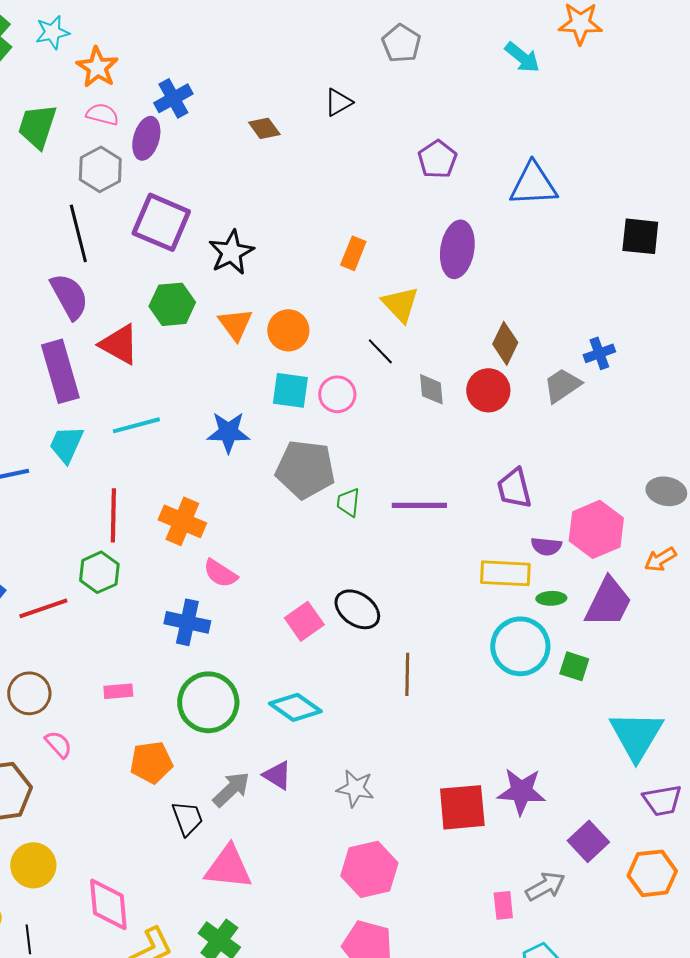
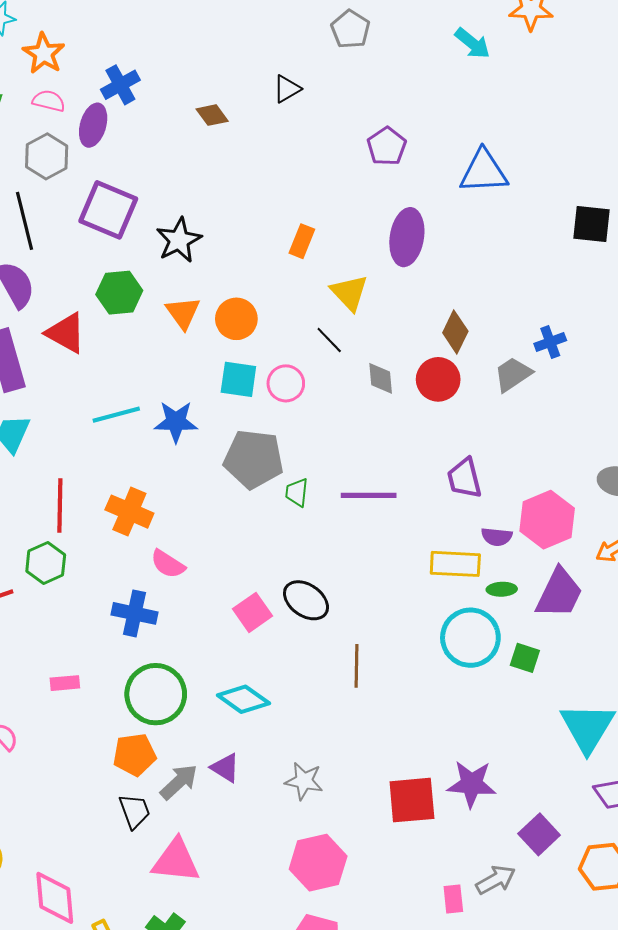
cyan line: (136, 425) -> (116, 415), moved
orange pentagon: (151, 762) -> (134, 755), moved

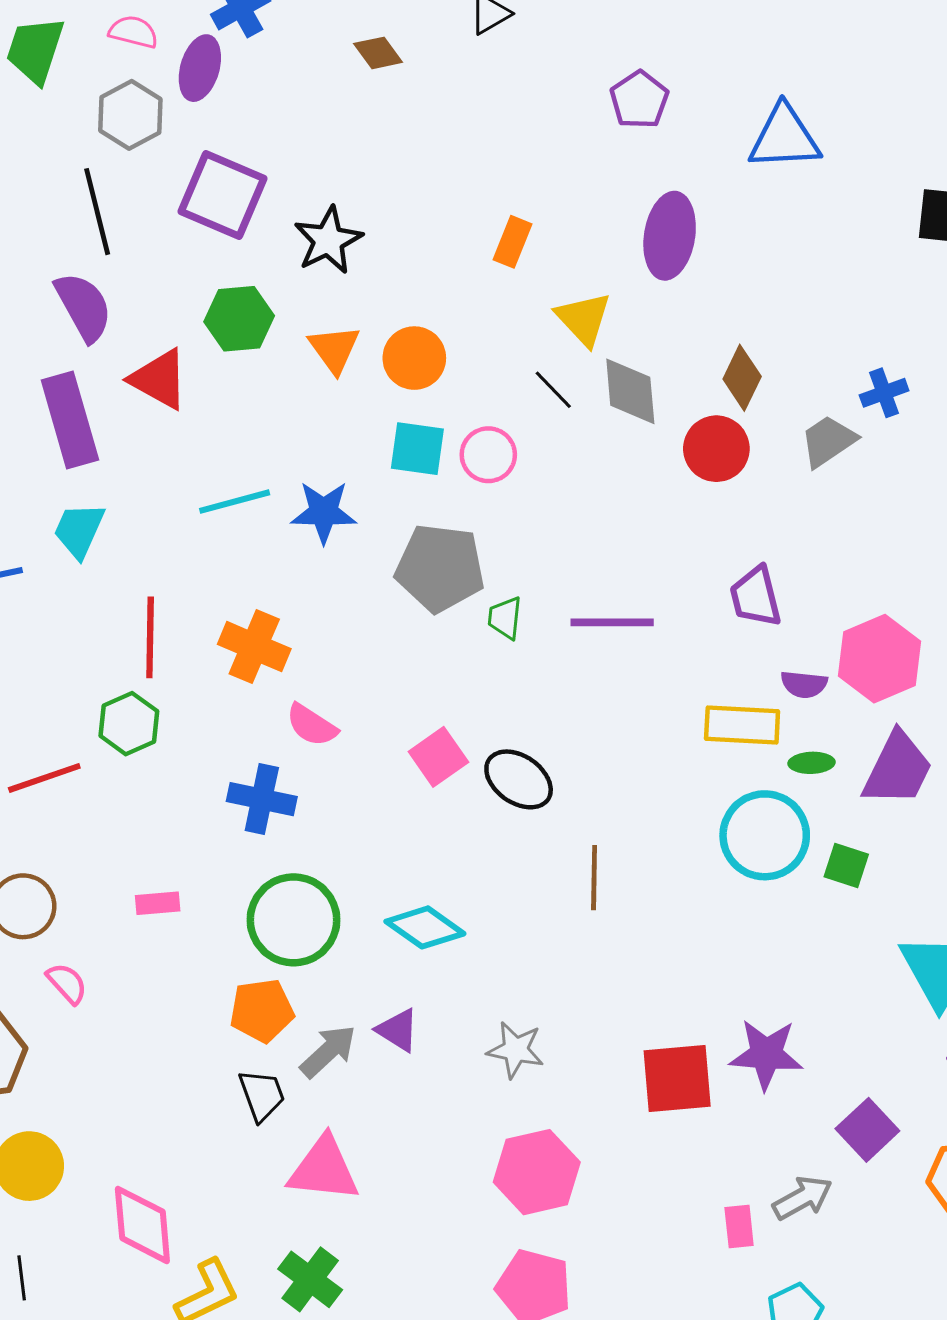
gray diamond: (381, 378) -> (630, 391), moved, size x1.4
pink square: (253, 612) -> (438, 757), moved

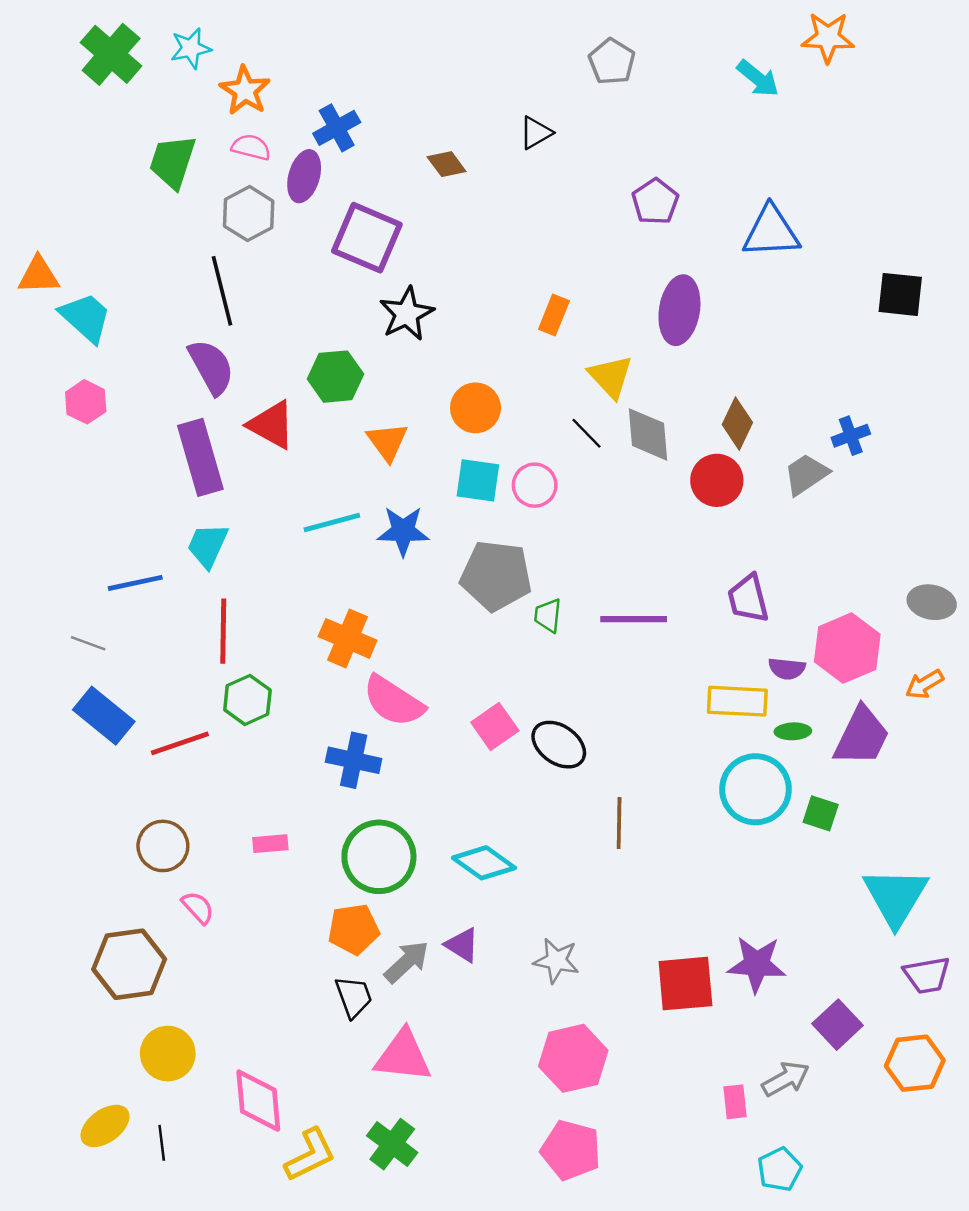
purple square: (223, 195) -> (367, 238), moved
orange triangle: (334, 349) -> (387, 442), moved
red line: (150, 637) -> (223, 631), moved
pink semicircle: (312, 725) -> (393, 701), size x1.5

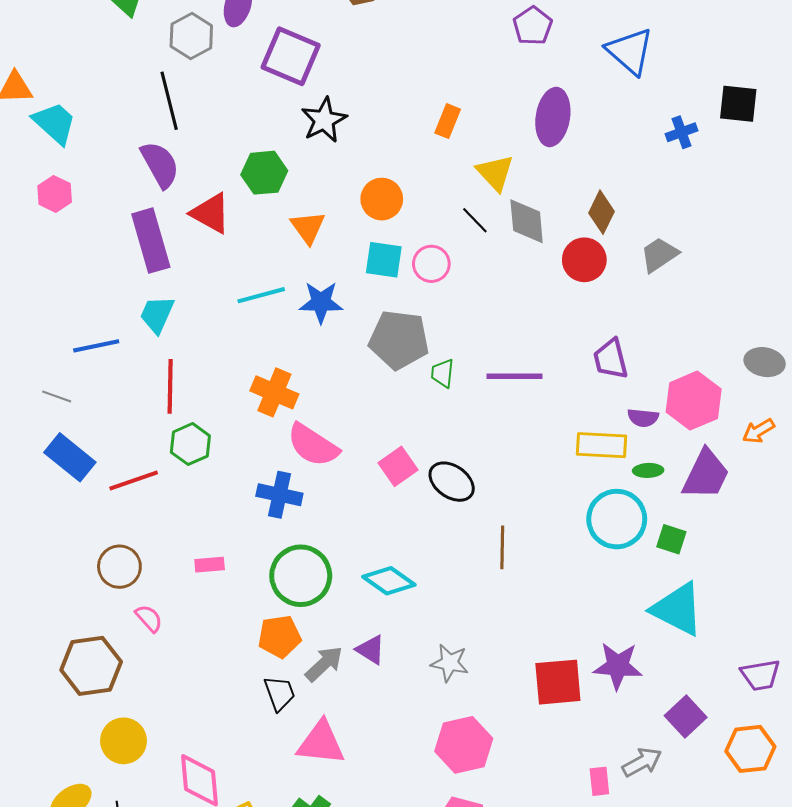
blue triangle: (771, 232) -> (630, 51), turned 44
blue cross: (851, 436) -> (682, 132), moved
cyan triangle: (895, 897) -> (677, 609), moved, turned -34

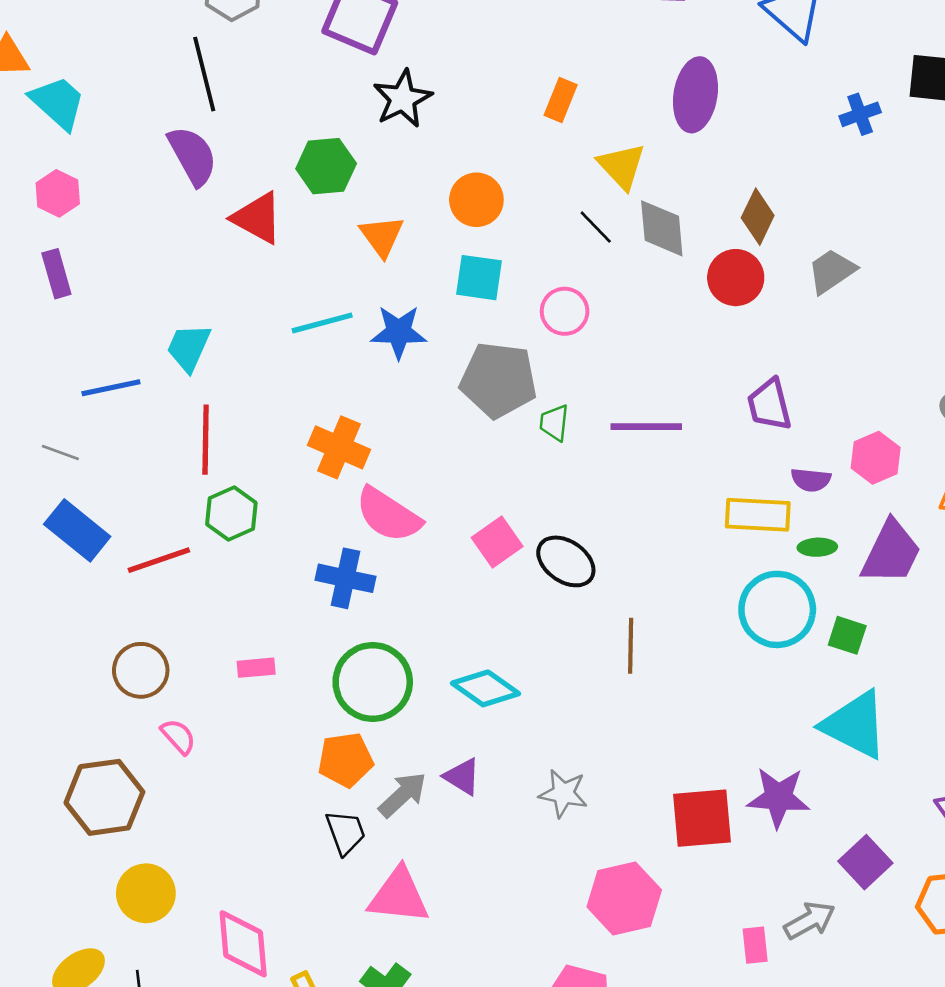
purple rectangle: (151, 241) -> (56, 274), moved, size x0.6
pink circle: (431, 264) -> (565, 311), moved
pink hexagon: (694, 401) -> (876, 458), size x0.7
pink hexagon: (464, 745) -> (624, 898), moved

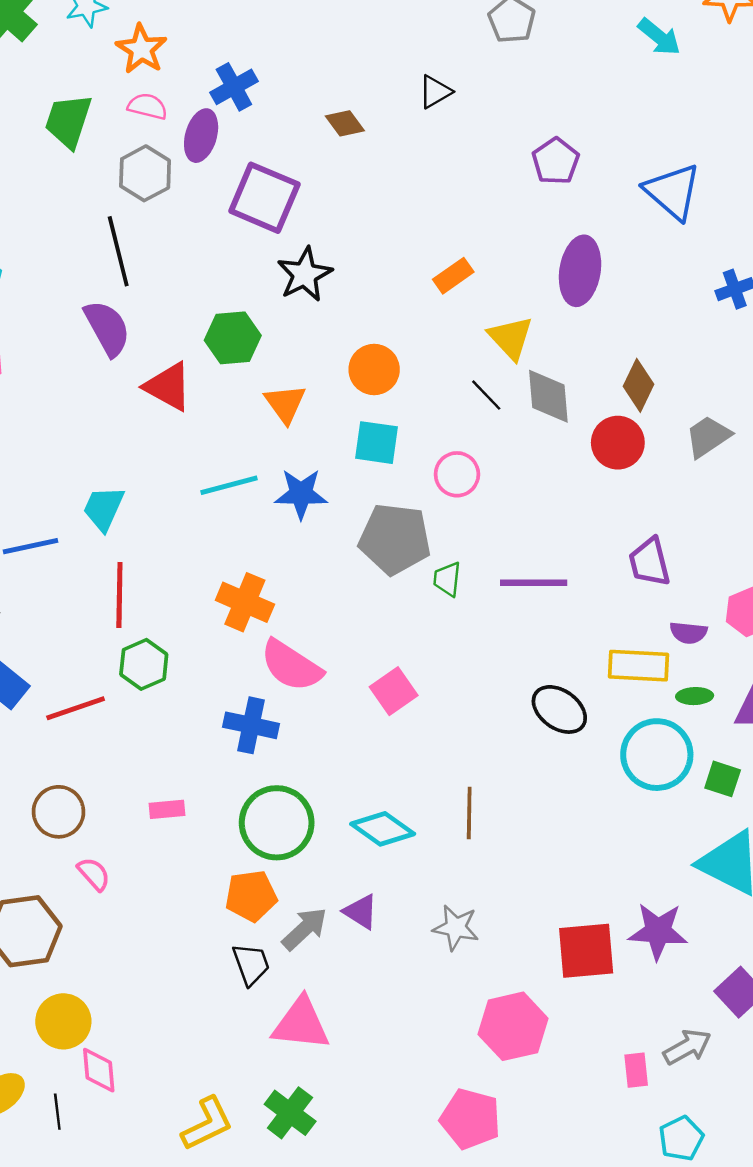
orange rectangle: (561, 100) -> (453, 276), turned 33
black ellipse: (566, 561) -> (559, 709), moved
brown line: (631, 646) -> (469, 813), moved
pink diamond: (243, 944) -> (99, 1070), moved, size x0.7

